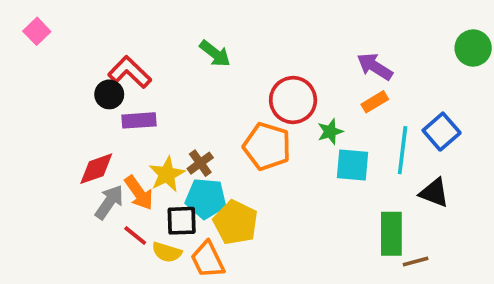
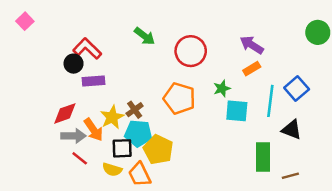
red circle: (293, 100) -> (191, 51), moved
gray arrow: (109, 202) -> (74, 136), turned 55
red line: (135, 236) -> (80, 158), moved
brown line: (416, 262) -> (290, 176), moved

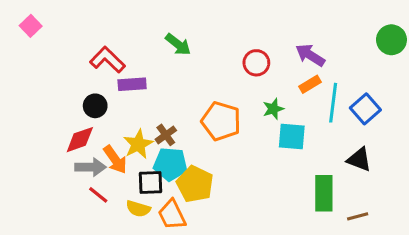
red circle: (191, 51) -> (256, 63), moved, size x0.7
black circle: (74, 64) -> (95, 106), moved
purple rectangle: (93, 81) -> (132, 84), moved
cyan line: (270, 101) -> (333, 103), moved

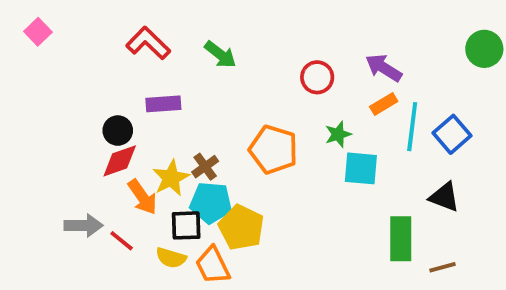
red L-shape: (107, 60) -> (148, 43), moved
red diamond: (80, 140) -> (120, 161), moved
gray arrow: (91, 167) -> (84, 225), moved

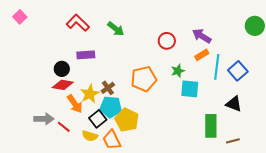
orange pentagon: (273, 150) -> (144, 79), turned -30
red diamond: (120, 161) -> (63, 85), turned 30
black square: (186, 225) -> (98, 119), turned -36

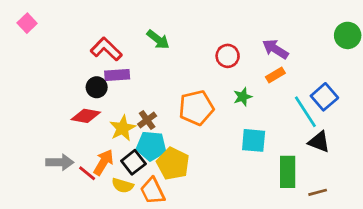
red L-shape: (78, 23) -> (106, 49), moved
cyan line: (217, 67) -> (305, 112), moved, turned -40
black circle: (62, 69) -> (97, 87), moved
cyan square: (190, 89) -> (254, 140), moved
orange arrow: (75, 104) -> (103, 162), moved, turned -114

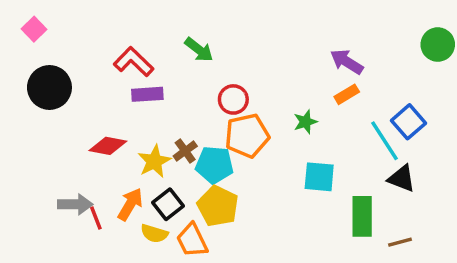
red circle: (228, 56) -> (233, 99), moved
black circle: (97, 87) -> (49, 87), moved, size x1.6
cyan pentagon: (151, 146) -> (214, 165), moved
red line: (87, 173) -> (96, 218), moved, turned 30

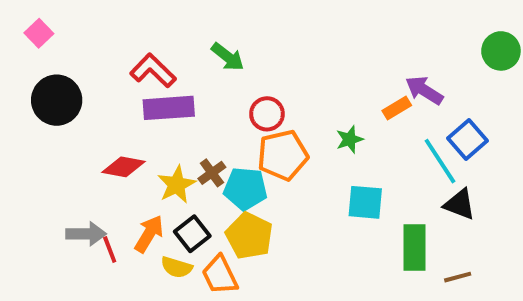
purple arrow: (347, 62) -> (424, 90), moved
purple rectangle: (147, 94) -> (169, 108), size x1.4

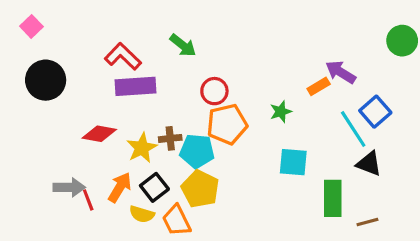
brown cross: (212, 173) -> (170, 138), turned 30

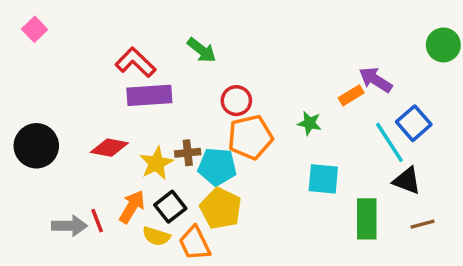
black circle: (46, 80) -> (36, 146), moved
green star: (281, 112) -> (309, 123), turned 30
gray arrow: (69, 187) -> (69, 226), moved
brown line: (367, 222) -> (422, 224), moved

